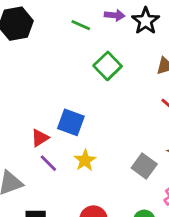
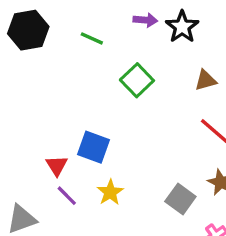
green line: (81, 25) -> (92, 38), moved
red triangle: (40, 138) -> (57, 166), turned -30

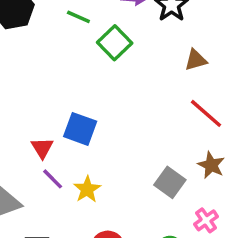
green square: (137, 80) -> (115, 43), moved
yellow star: (110, 192) -> (87, 189), moved

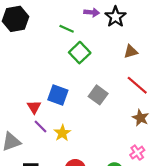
green line: (78, 17) -> (67, 29), moved
green square: (115, 43) -> (80, 53), moved
gray square: (170, 182) -> (98, 95), moved

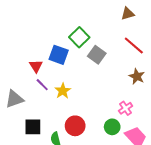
green square: (80, 53) -> (79, 37), moved
pink cross: (137, 153) -> (126, 108), moved

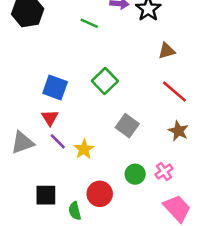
blue square: (59, 55) -> (55, 88), moved
gray square: (97, 55) -> (127, 126), moved
gray triangle: (14, 99) -> (22, 143), moved
green circle: (112, 127) -> (135, 174), moved

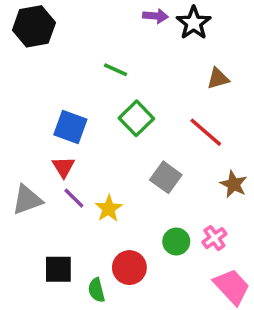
green line: (89, 23) -> (116, 70), moved
red line: (174, 91) -> (206, 132), moved

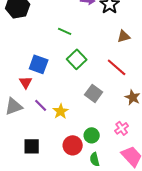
red triangle: (63, 167) -> (26, 82), moved
green circle: (176, 242) -> (92, 135), moved
green semicircle: (96, 290) -> (95, 159), moved

